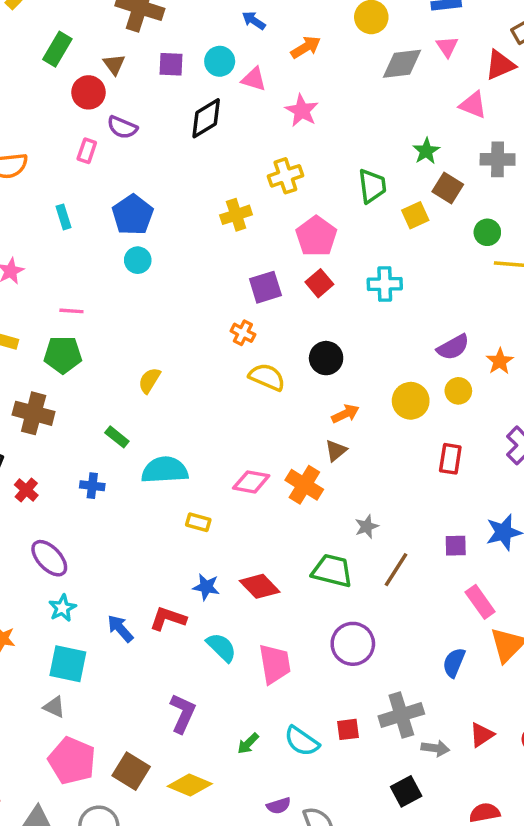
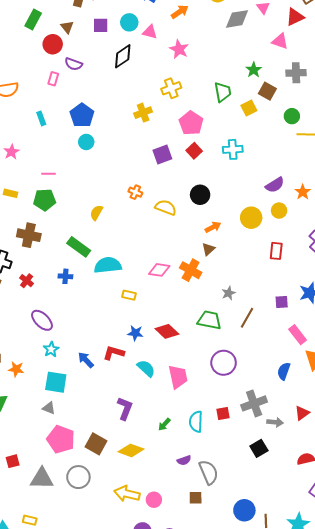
orange cross: (243, 333) -> (135, 192), moved
green rectangle: (117, 437) -> (79, 247), size x1.6
cyan semicircle: (302, 741) -> (196, 422), turned 60

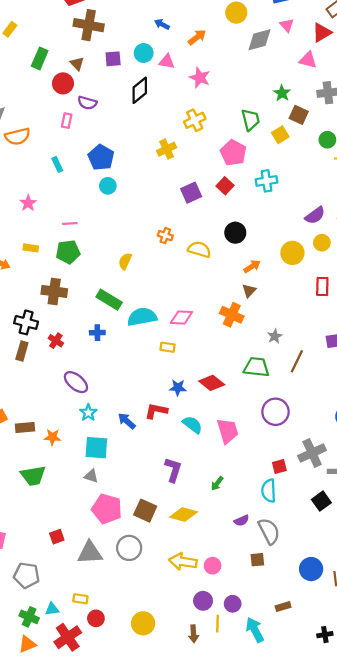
pink pentagon: (191, 123) -> (233, 153), moved
pink diamond: (159, 270) -> (181, 318), moved
cyan semicircle: (196, 422) -> (269, 491), moved

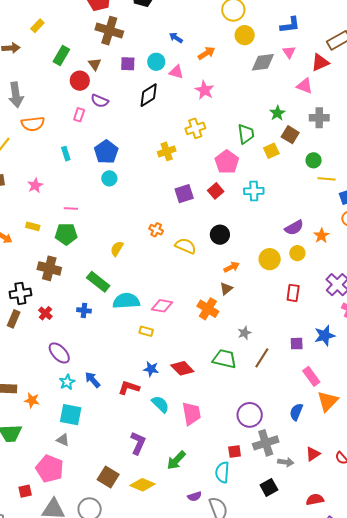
black cross: (26, 322) -> (20, 293), turned -30
purple circle: (275, 412) -> (250, 415), moved
blue arrow: (127, 421) -> (93, 380), moved
green arrow: (217, 484) -> (176, 460), size x1.5
pink pentagon: (107, 509) -> (50, 469), moved

